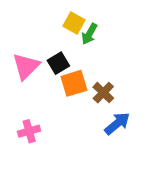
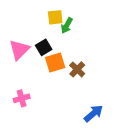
yellow square: (74, 23) -> (55, 17), turned -35
blue arrow: (117, 123) -> (93, 113), moved

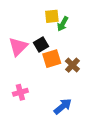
blue arrow: (93, 113) -> (63, 106), moved

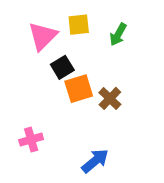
green arrow: (63, 24) -> (118, 34), moved
pink triangle: (18, 47) -> (43, 36), moved

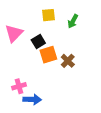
pink triangle: (43, 36) -> (14, 33), moved
blue arrow: (95, 161) -> (32, 99), moved, turned 42

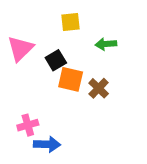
green arrow: (73, 21) -> (106, 44), moved, turned 56
orange square: (48, 55) -> (71, 79), turned 30

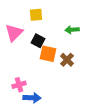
yellow square: (71, 22) -> (36, 15), moved
black square: (56, 60) -> (38, 41), turned -32

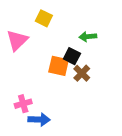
yellow square: (36, 15) -> (44, 18), turned 32
black square: (38, 41) -> (72, 56), moved

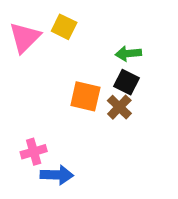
pink triangle: (17, 40) -> (25, 37), moved
black square: (72, 56) -> (126, 82), moved

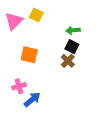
orange square: (85, 96) -> (29, 55), moved
blue arrow: (57, 175) -> (32, 99), turned -42

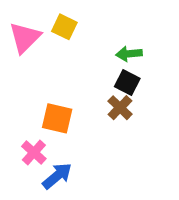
orange square: (29, 55) -> (57, 118), moved
pink cross: (19, 86) -> (34, 153), turned -32

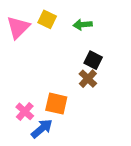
green arrow: (129, 54) -> (83, 25), moved
orange square: (57, 118) -> (56, 104), moved

